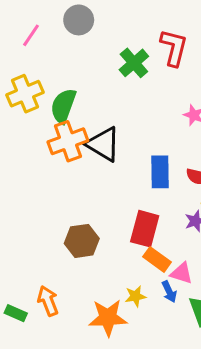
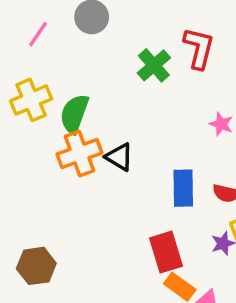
black triangle: (103, 144) -> (119, 157), size x0.7
red rectangle: (145, 229) -> (166, 252), turned -32
brown hexagon: (82, 241) -> (36, 266), moved

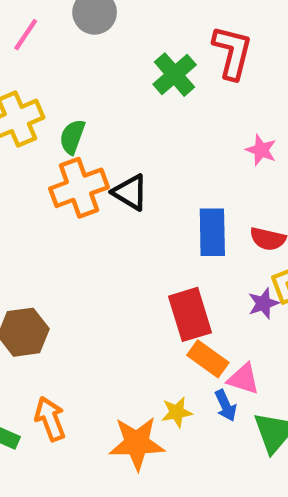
green semicircle: (74, 114) -> (72, 137), size x0.7

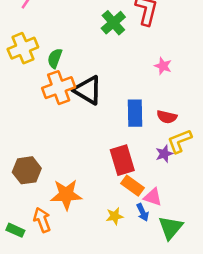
black triangle: (130, 192) -> (88, 90), size x1.4
orange star: (137, 443) -> (66, 194), moved

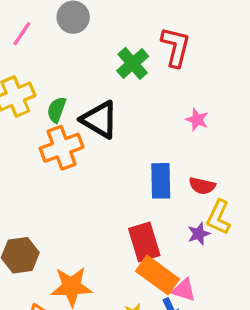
black triangle: (88, 90) -> (100, 120), moved
yellow L-shape: (180, 141) -> (219, 217), turned -44
orange rectangle: (132, 186) -> (157, 275), size x1.4

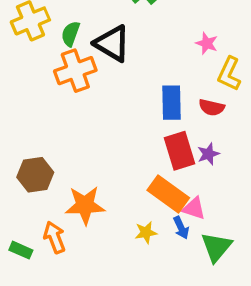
yellow L-shape: (219, 217) -> (229, 74), moved
red rectangle: (144, 242) -> (180, 151), moved

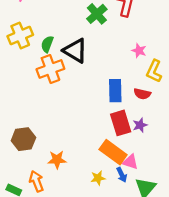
orange star: (85, 205) -> (57, 160), size x0.7

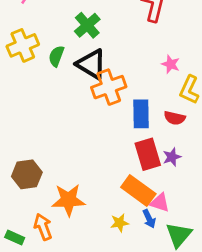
green cross: (97, 14) -> (87, 25), moved
orange cross: (50, 69) -> (109, 87), moved
orange star: (57, 160) -> (68, 200), size x1.4

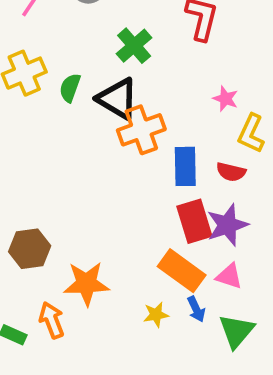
green cross: (87, 25) -> (134, 46), moved
purple star: (172, 157) -> (227, 225), size x1.6
pink triangle: (160, 203) -> (229, 276), moved

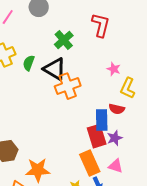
blue rectangle: (185, 166) -> (102, 120), moved
purple star: (227, 225) -> (115, 138), size x0.7
orange rectangle: (182, 271) -> (90, 163), turned 30

